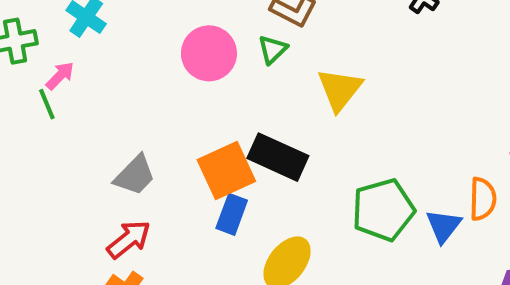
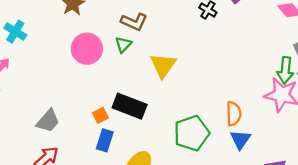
orange square: (226, 171) -> (100, 115), size x0.5
orange semicircle: (483, 199) -> (234, 114), moved
blue triangle: (444, 226) -> (240, 140), moved

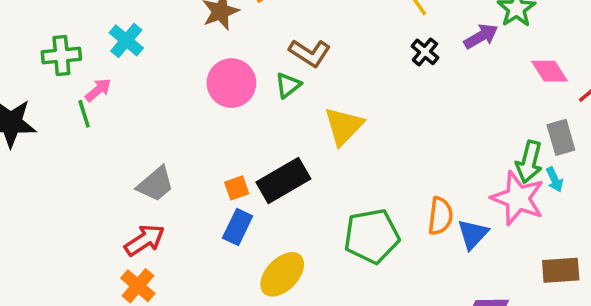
black rectangle: (130, 106) -> (283, 181), turned -60
blue triangle: (240, 140) -> (473, 234), moved

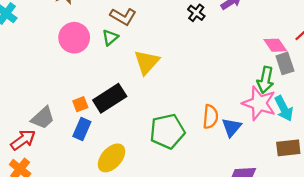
pink diamond: (549, 71) -> (275, 45), moved
cyan arrow: (554, 179) -> (284, 108), moved, size x1.6
gray trapezoid: (155, 184) -> (43, 118), moved

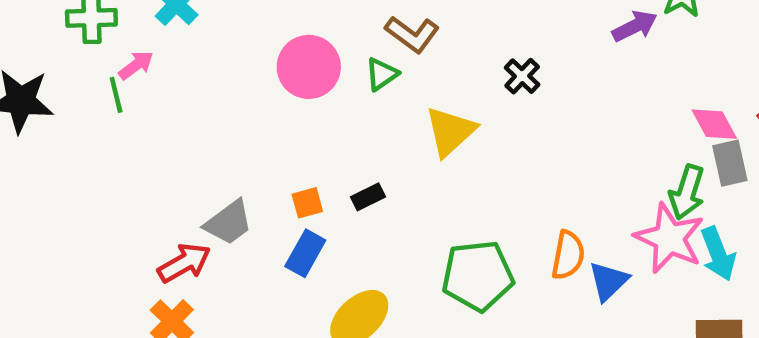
black cross: (196, 13) -> (522, 76), moved
black rectangle: (110, 98) -> (368, 197), size x0.5

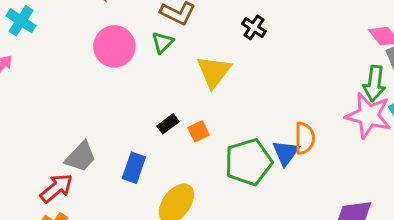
orange square: (307, 203) -> (199, 131), moved
blue triangle: (608, 281) -> (286, 153), moved

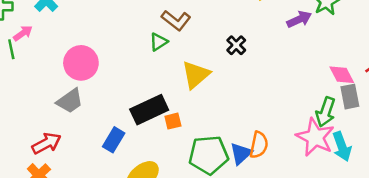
pink circle: (114, 46) -> (81, 63), moved
black rectangle: (168, 124) -> (149, 110), size x2.0
gray trapezoid: (81, 157) -> (70, 101), moved

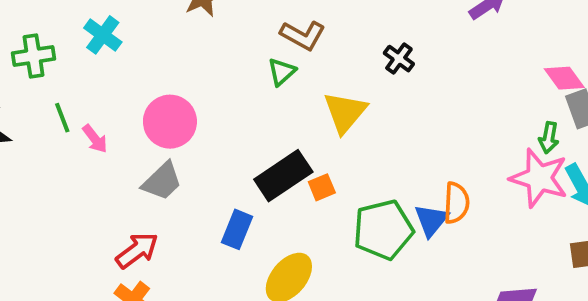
pink arrow: (23, 33) -> (95, 139), moved, turned 96
green arrow: (326, 112) -> (549, 138), size x0.7

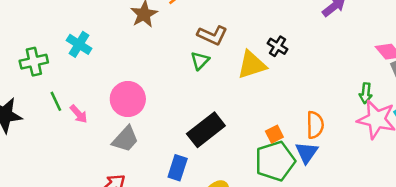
yellow triangle: (345, 112) -> (252, 65), moved, turned 36
green arrow: (549, 138) -> (366, 93), moved
orange square: (322, 187) -> (274, 134), moved
orange semicircle: (456, 203) -> (315, 125), moved

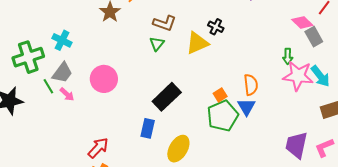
green cross: (34, 62) -> (28, 57), size x1.4
gray trapezoid: (125, 139) -> (62, 73), moved

